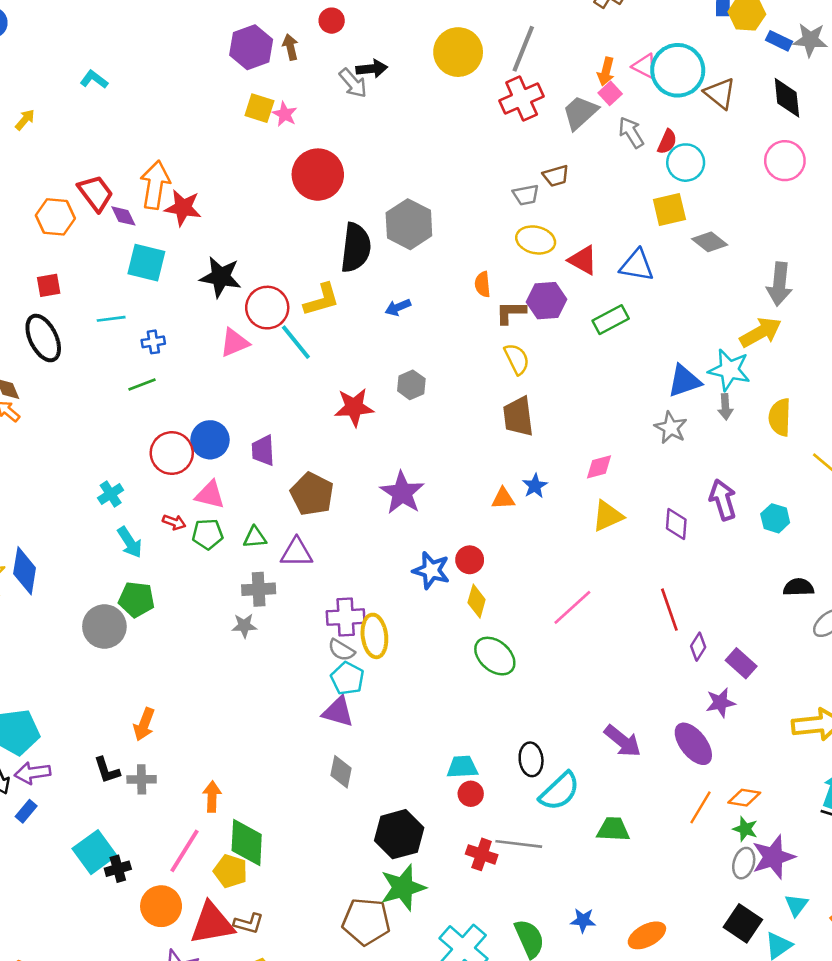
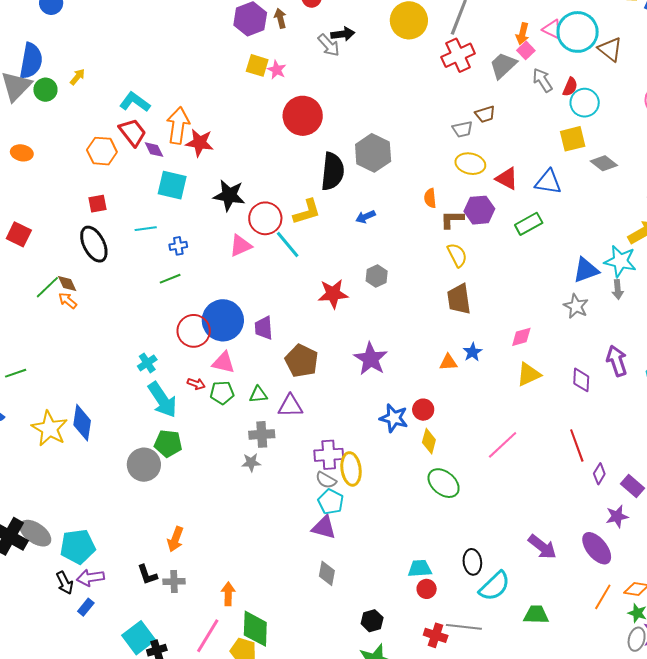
cyan L-shape: (94, 79) -> (135, 102), moved, size x1.4
blue circle: (210, 440) -> (223, 320), size x1.4
cyan arrow: (130, 542) -> (162, 400), size x1.5
black hexagon: (399, 834) -> (372, 621), size x0.6

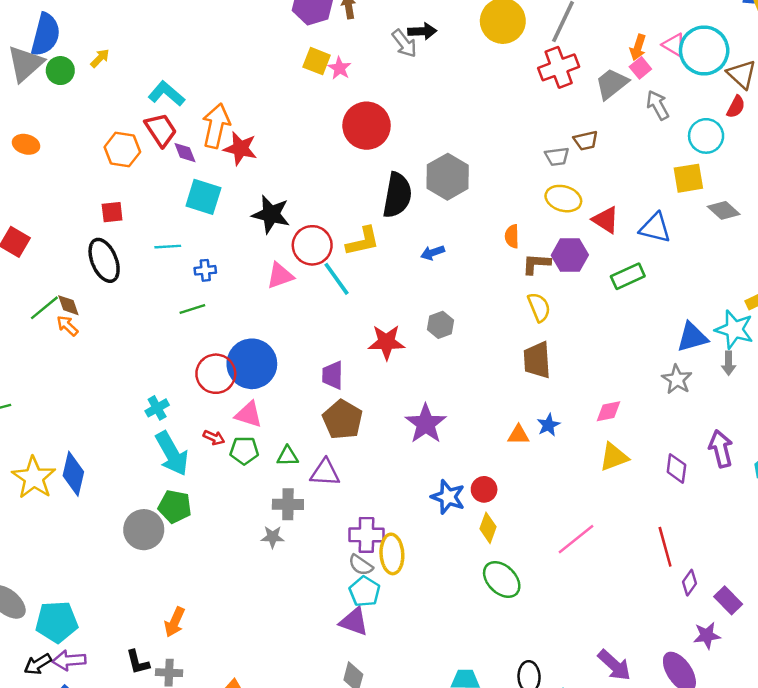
red semicircle: (570, 87) -> (736, 107), moved
purple trapezoid: (264, 328) -> (333, 375), moved
black arrow: (65, 583) -> (38, 664), turned 80

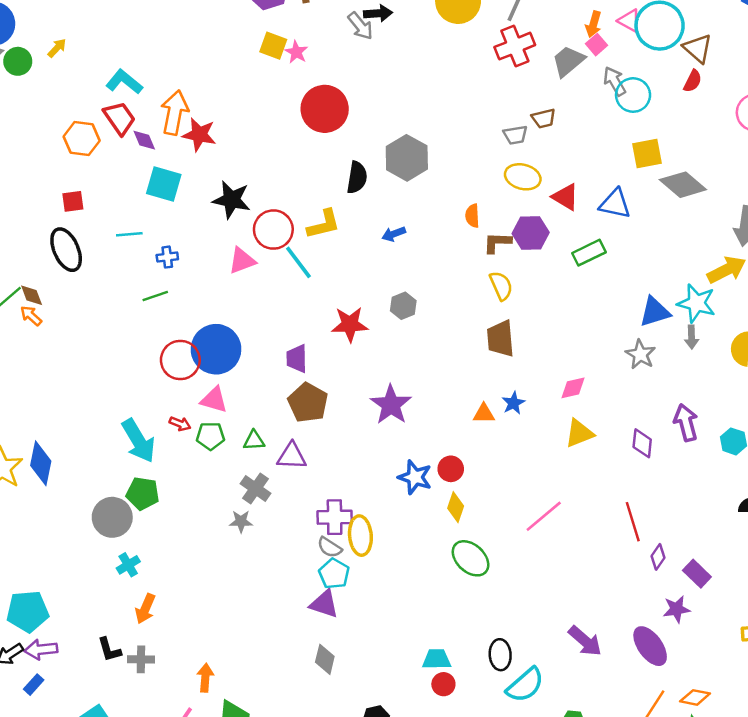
cyan circle: (706, 136) -> (633, 95), moved
black semicircle: (397, 195) -> (357, 177), size x0.7
gray diamond: (724, 210) -> (683, 185), size x1.4
cyan cross: (157, 408) -> (128, 565), moved
gray cross: (288, 504) -> (255, 489), turned 36

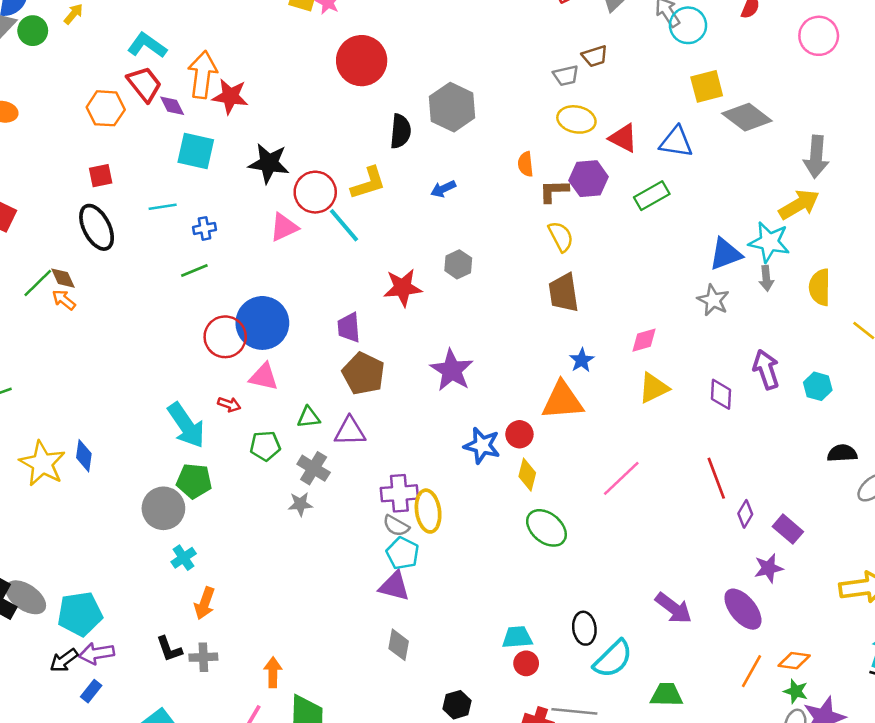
orange triangle: (484, 414) -> (562, 401), moved, size x1.8
green pentagon: (210, 436) -> (265, 446), moved
blue diamond: (41, 463) -> (84, 456), size x0.7

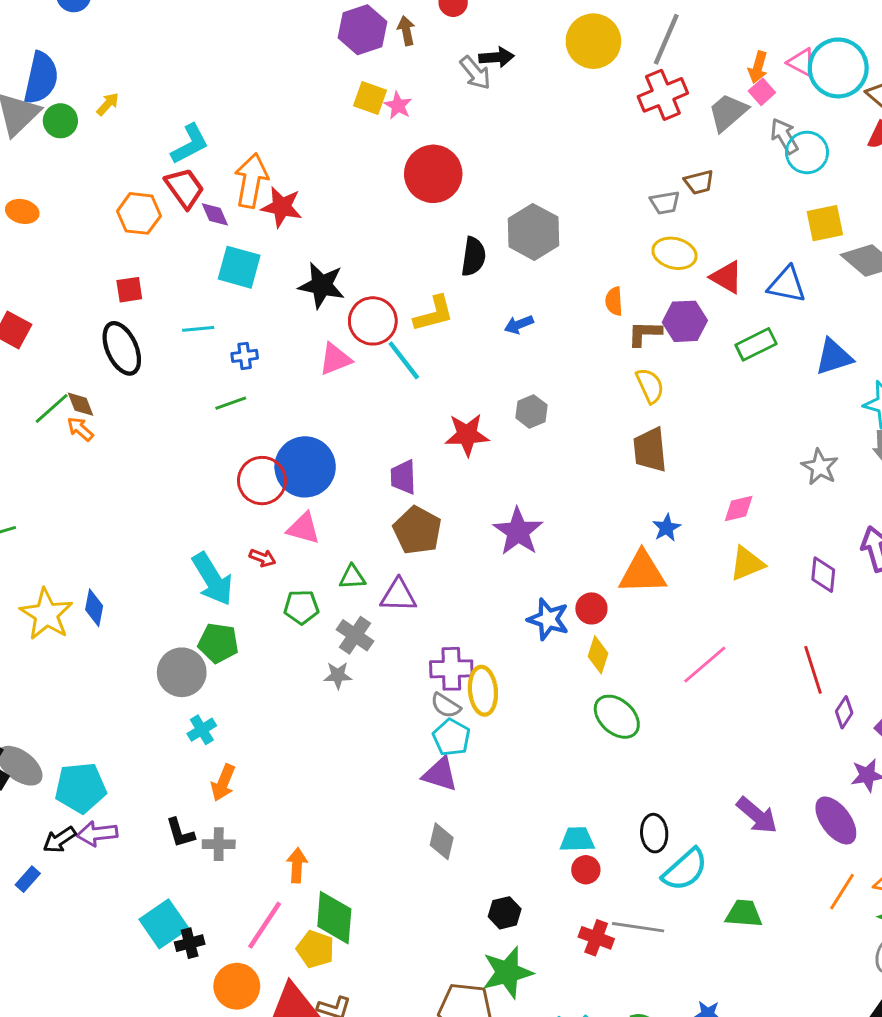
cyan L-shape: (147, 45) -> (190, 144), turned 114
blue triangle: (725, 254) -> (834, 357), moved
blue rectangle: (91, 691) -> (28, 879), moved

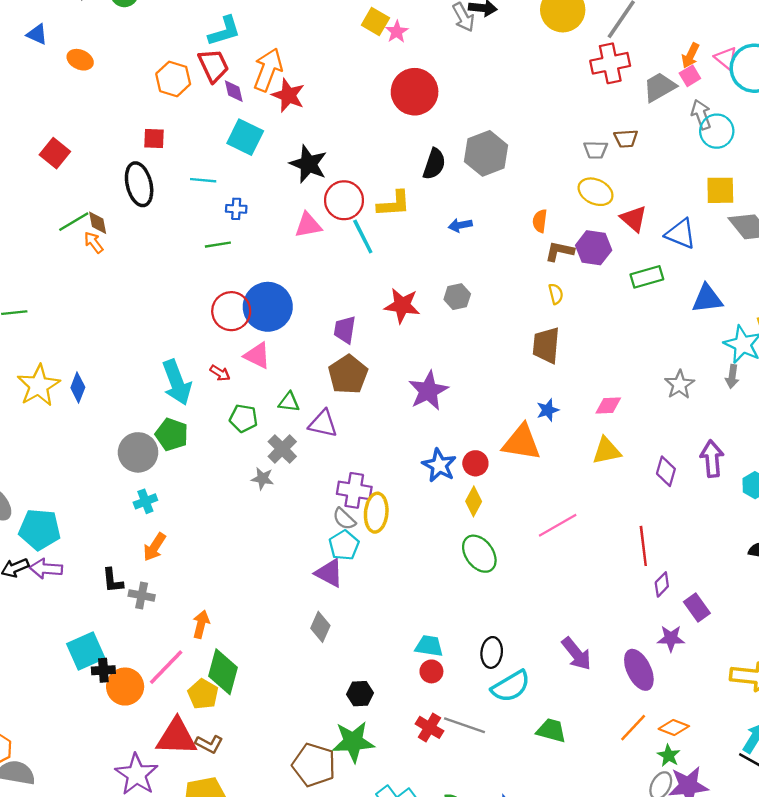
yellow semicircle: (650, 386) -> (556, 294), size x0.7
orange circle: (237, 986) -> (125, 687), moved

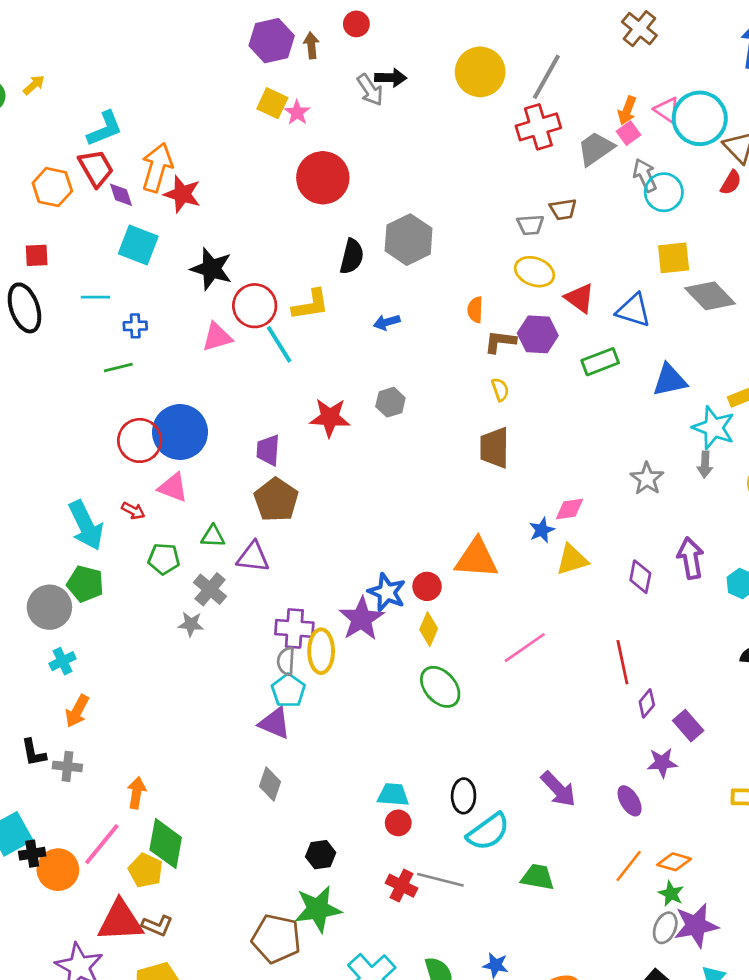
purple star: (428, 391) -> (361, 619), moved
blue star: (548, 410) -> (542, 530), moved
gray semicircle: (344, 519) -> (286, 661), turned 55
purple ellipse: (639, 670) -> (630, 801), size x0.7

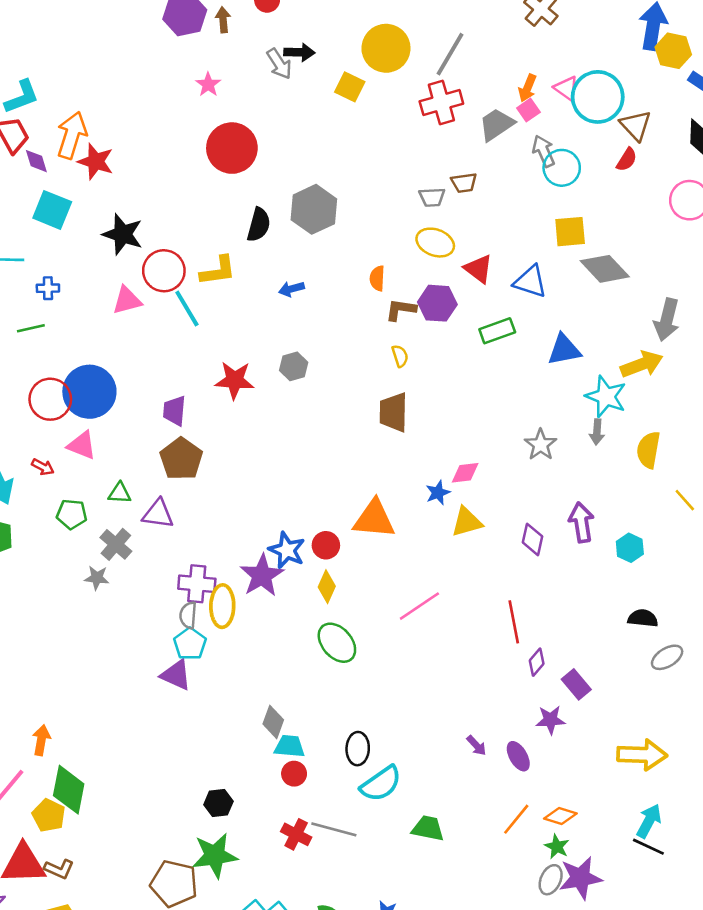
yellow square: (272, 103) -> (350, 87), moved
gray diamond: (270, 784) -> (273, 722), moved
purple arrow: (558, 789) -> (476, 745), moved, size x0.6

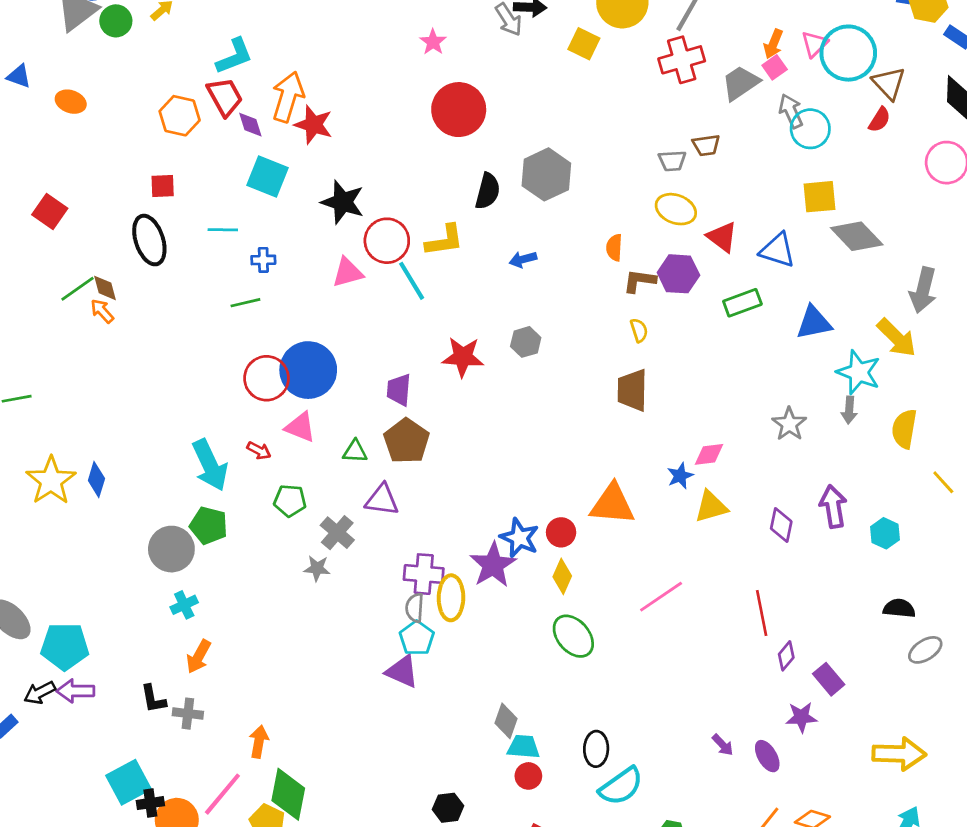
pink triangle: (566, 88) -> (815, 44), turned 40
yellow arrow: (642, 364) -> (897, 338), turned 66
green triangle: (120, 493) -> (355, 451), moved

